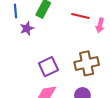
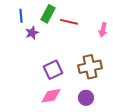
red line: (80, 16) -> (69, 22), moved

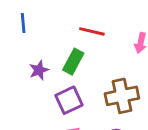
green rectangle: (48, 14) -> (73, 62), moved
purple star: (32, 33) -> (39, 70), moved

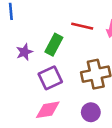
red line: (92, 31) -> (82, 26), moved

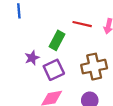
purple star: (24, 52) -> (32, 58), moved

